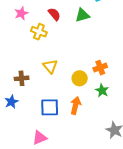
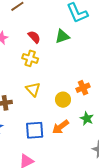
yellow cross: (39, 32) -> (30, 58), moved
green star: (102, 91) -> (87, 119), moved
orange arrow: (76, 105) -> (60, 127), turned -138

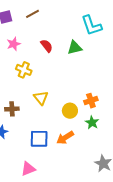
yellow cross: (30, 58) -> (24, 70), moved
green star: (87, 119) -> (92, 123), moved

